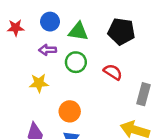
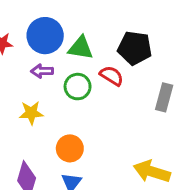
blue circle: (50, 22) -> (45, 36), size x1.5
red semicircle: (113, 72) -> (112, 76), moved
gray rectangle: (144, 94) -> (164, 97), moved

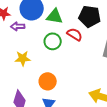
purple arrow: (42, 71) -> (18, 26), moved

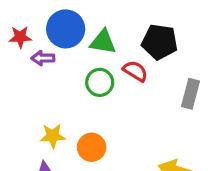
yellow star: (23, 58) -> (53, 136), moved

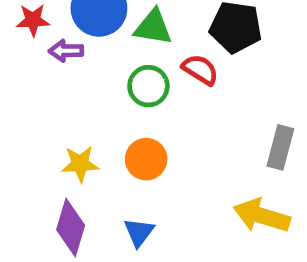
gray rectangle: (190, 94) -> (280, 147), moved
orange circle: (92, 147) -> (146, 159), moved

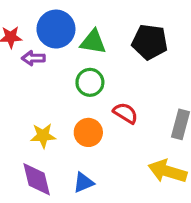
red semicircle: (200, 70) -> (125, 113), moved
purple diamond: (71, 227) -> (37, 179), turned -30
blue triangle: (139, 232) -> (83, 183), turned 30

